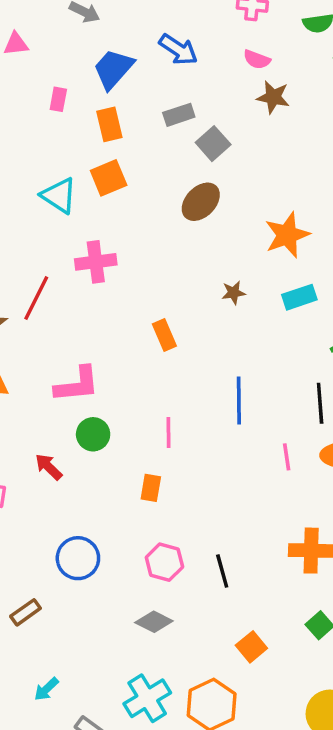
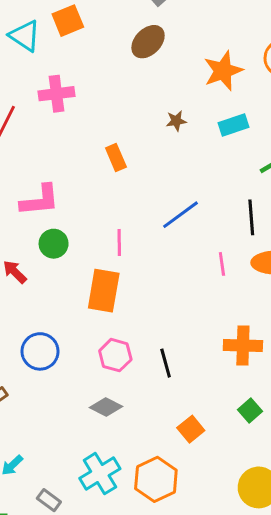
blue line: (239, 400) -> (181, 215), turned 54
orange rectangle: (151, 488) -> (104, 291), size x1.8

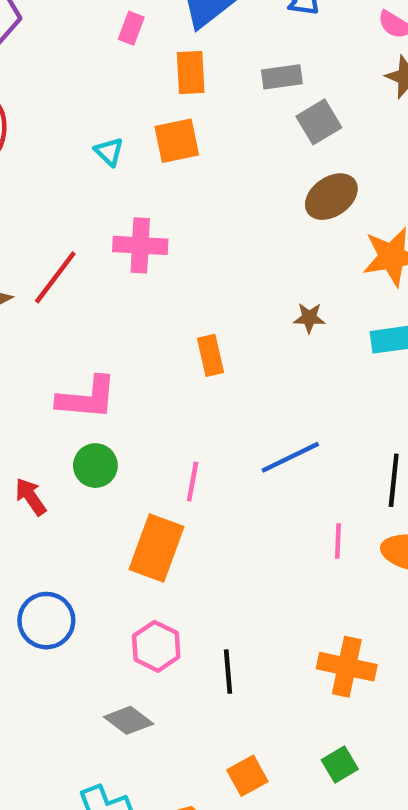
cyan triangle: (25, 36) -> (109, 152), size x0.6
brown ellipse: (148, 42) -> (331, 197), moved

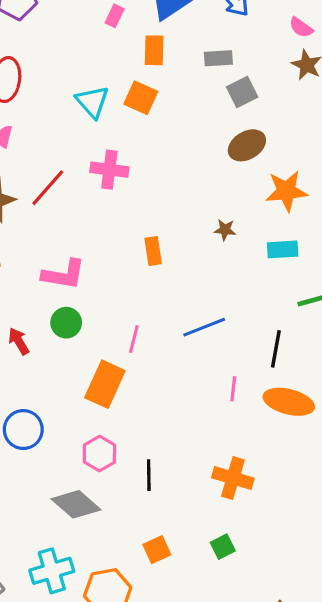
orange square: (177, 141) -> (141, 98), turned 32
cyan triangle: (109, 152) -> (92, 102), size x1.6
gray diamond: (129, 720) -> (76, 504), size x1.4

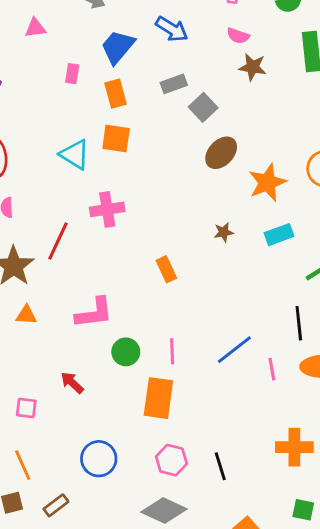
green circle: (66, 323) -> (126, 352), moved
blue line: (204, 327) -> (234, 350), moved
green square: (223, 547) -> (303, 510), turned -35

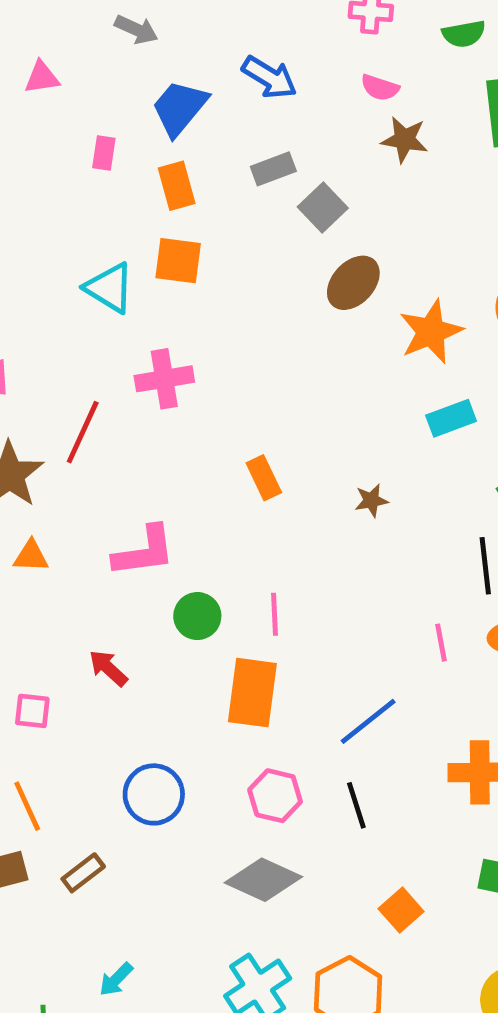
brown star: (224, 232) -> (371, 500), moved
blue line: (234, 350) -> (368, 721), moved

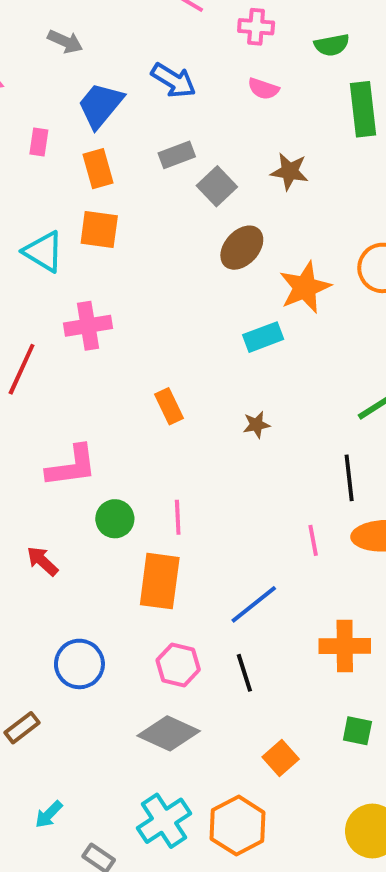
brown star: (405, 140) -> (290, 171), moved
cyan rectangle: (451, 418) -> (263, 337), moved

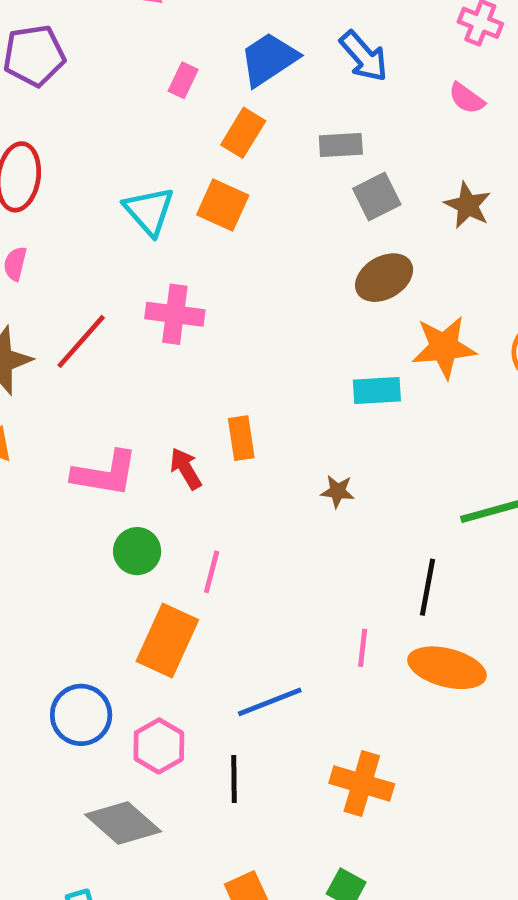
orange rectangle: (98, 169) -> (243, 133), turned 30
red arrow: (42, 561) -> (186, 469), moved
blue circle: (79, 664) -> (81, 715), moved

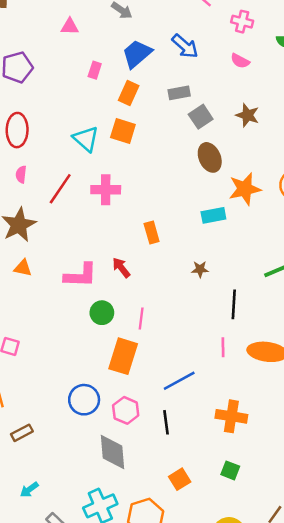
brown ellipse: (384, 278) -> (210, 157), turned -76
red line: (81, 341) -> (60, 189), moved
orange rectangle: (241, 438) -> (152, 233), moved
black line: (427, 587) -> (234, 304), moved
gray diamond: (123, 823) -> (112, 452), turned 51

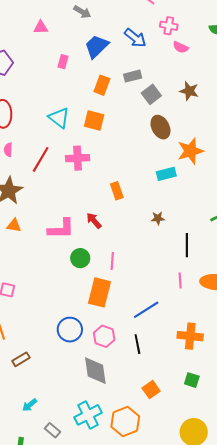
pink cross: (242, 22) -> (169, 26), moved
orange rectangle: (129, 93) -> (102, 85), moved
orange square: (123, 131) -> (94, 120), moved

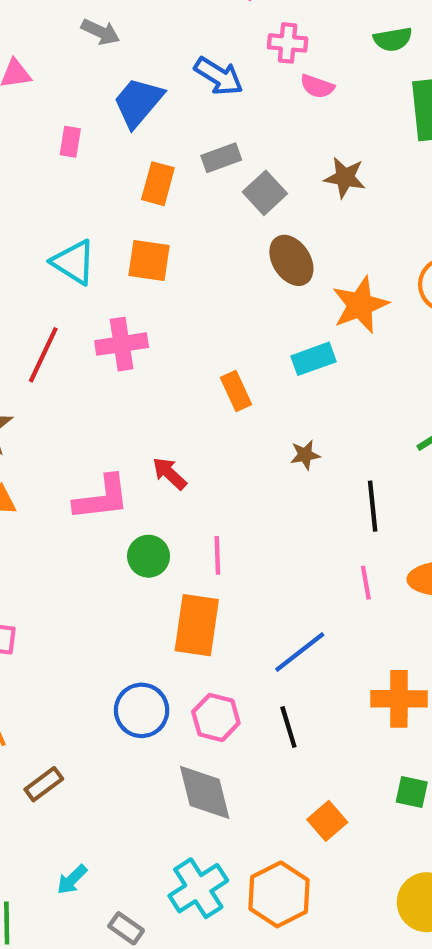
orange rectangle: (117, 191) -> (236, 391), moved

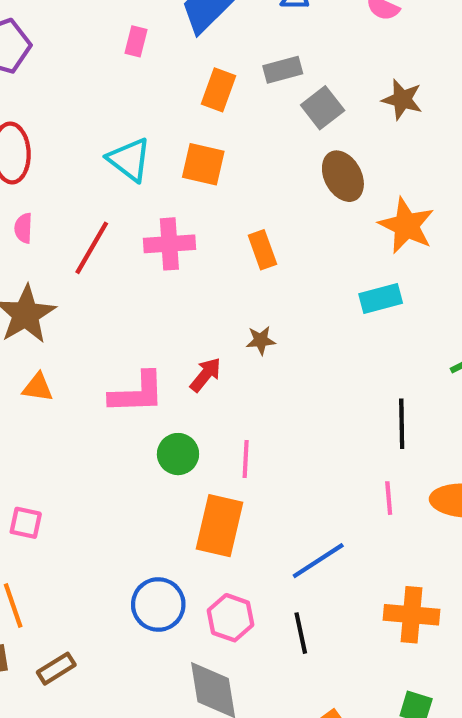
orange star: (360, 305) -> (406, 226), turned -30
cyan rectangle: (314, 359) -> (381, 298), moved
orange rectangle: (236, 391) -> (262, 250), moved
brown star: (305, 455) -> (261, 340), moved
red arrow: (170, 473) -> (206, 375), turned 81

